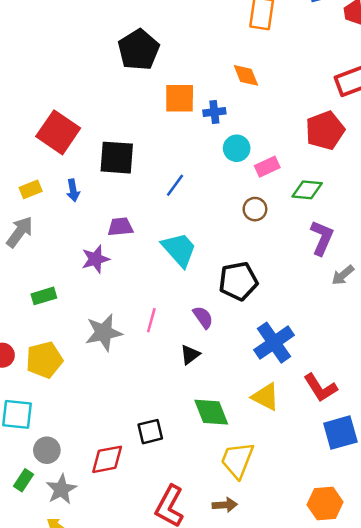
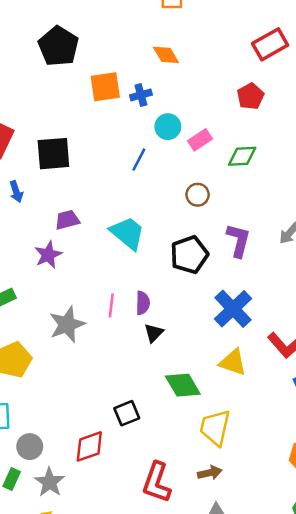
red pentagon: (325, 130) -> (250, 96), size x0.7
blue line: (175, 185) -> (139, 160), moved
brown circle: (255, 209) -> (198, 195), moved
purple L-shape: (322, 238) -> (239, 240), moved
purple semicircle: (203, 317) -> (143, 303), moved, turned 45

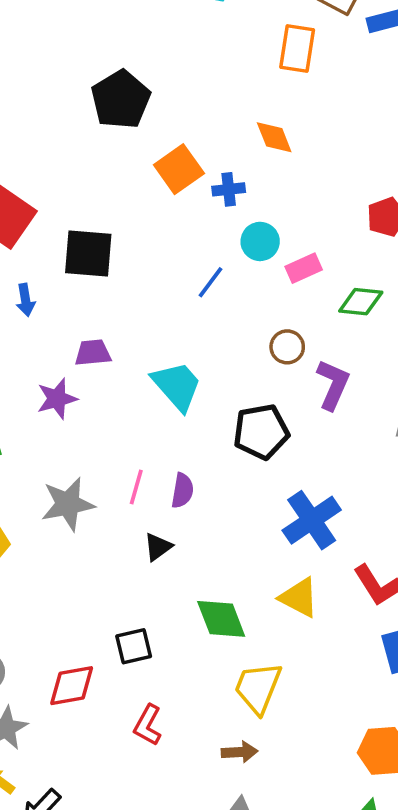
orange square: (105, 87) -> (179, 169), turned -36
purple L-shape: (239, 240) -> (333, 385), moved
black triangle: (154, 333) -> (158, 547), moved
red L-shape: (157, 482) -> (148, 725), moved, size x0.7

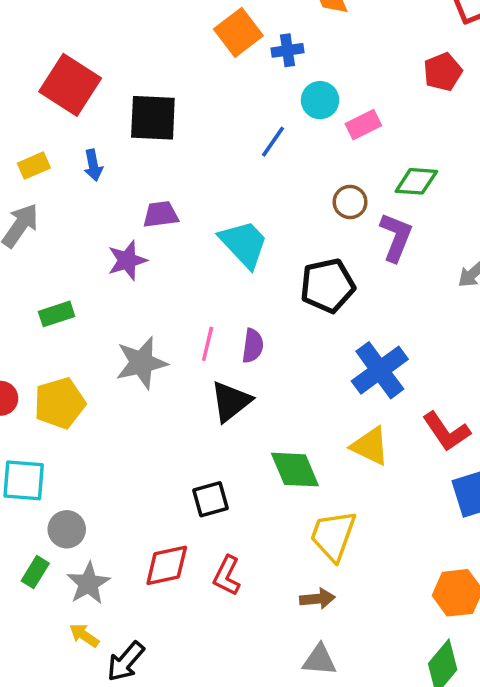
green diamond: (361, 302) -> (416, 181), moved
black triangle: (158, 547) -> (231, 402), size x1.5
red diamond: (72, 686) -> (167, 565), moved

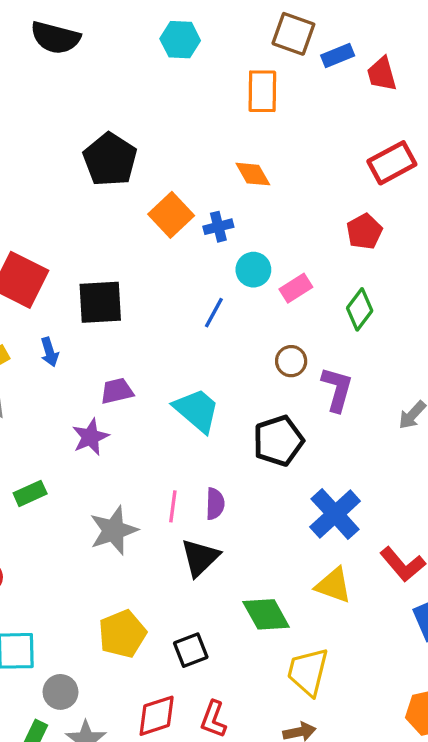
green diamond: (416, 181) -> (360, 309), moved, turned -51
yellow pentagon: (60, 403) -> (122, 634), moved

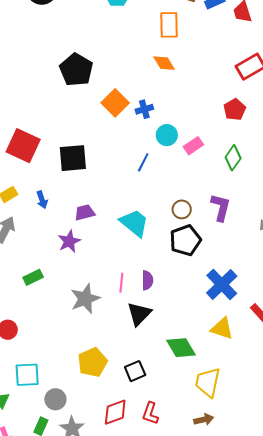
orange diamond: (253, 174) -> (164, 63), moved
blue arrow: (50, 352) -> (42, 200), moved
brown circle: (291, 361) -> (182, 209), moved

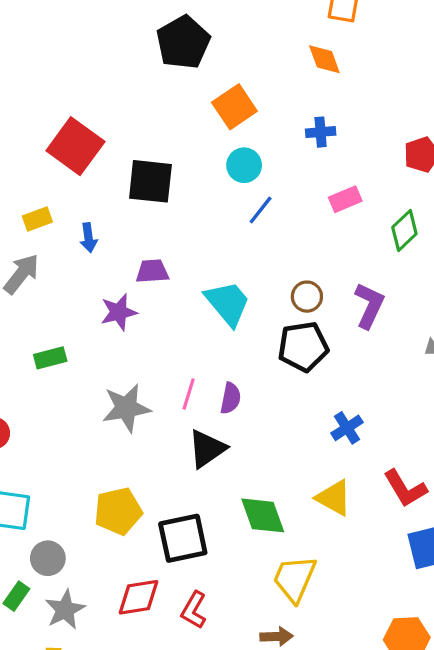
blue cross: (144, 109) -> (321, 132), moved
cyan circle: (167, 135) -> (244, 165), moved
blue cross: (222, 284) -> (347, 428), size x0.6
black square: (135, 371) -> (183, 538), size x1.5

